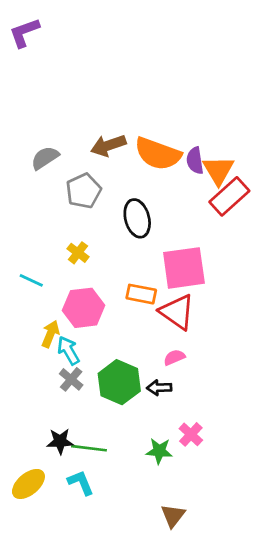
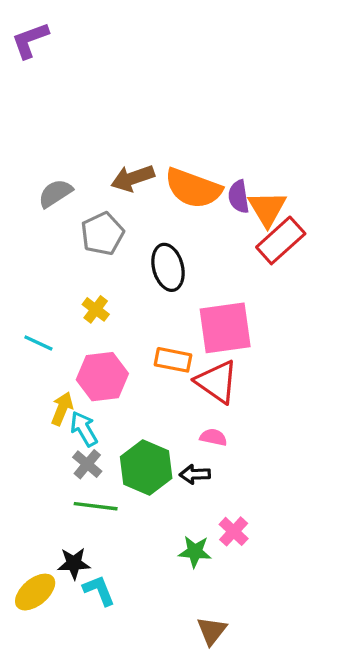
pink semicircle: (174, 357) -> (213, 437), turned 35
black star: (60, 441) -> (74, 563), moved
green line: (89, 448) -> (96, 506), moved

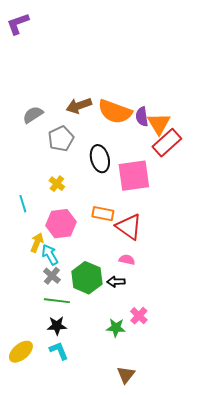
pink square: (225, 328) -> (134, 176), moved
cyan line: (38, 343) -> (23, 204), turned 48
black star: (74, 563) -> (57, 326), moved

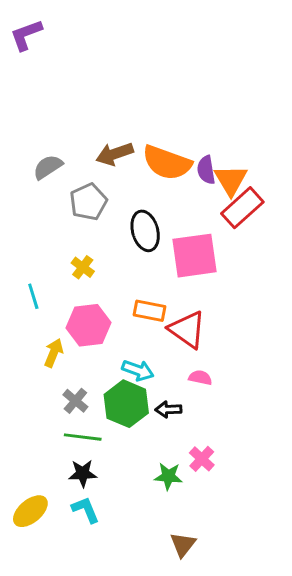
cyan arrow: (50, 255) -> (138, 370), moved, turned 140
pink semicircle: (127, 260) -> (200, 378), moved

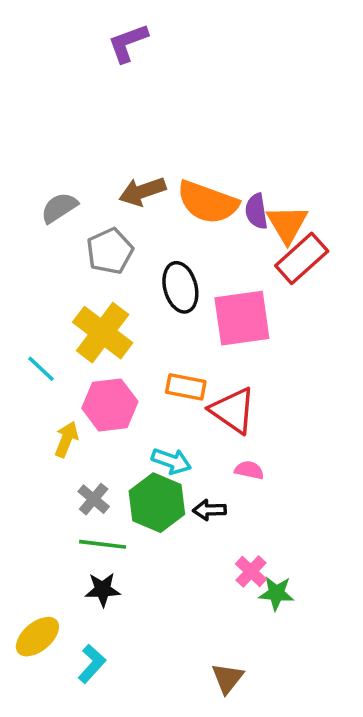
purple L-shape: (26, 35) -> (128, 43), moved
yellow cross: (83, 267) -> (103, 333), size x2.0
cyan line: (33, 296) -> (41, 369), turned -30
green star: (168, 476) -> (276, 593), moved
cyan L-shape: (86, 510) -> (92, 664), moved, turned 64

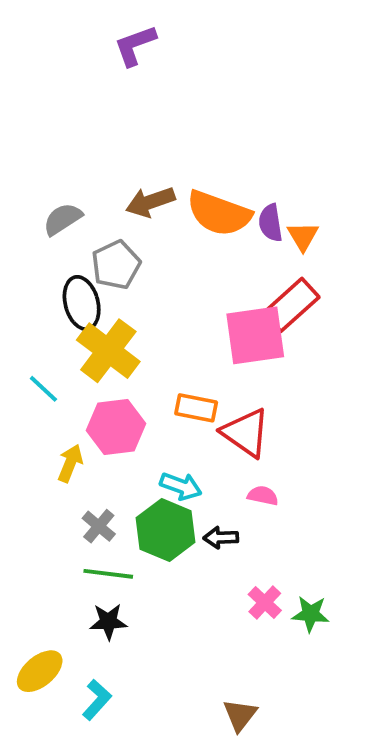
orange triangle: (287, 224) -> (303, 236), size x0.7
red rectangle: (302, 258) -> (291, 305), moved
black ellipse: (180, 287) -> (82, 303), moved
green star: (276, 593) -> (311, 614), moved

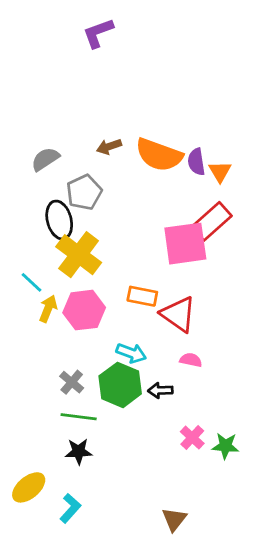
brown arrow: (150, 202) -> (109, 147), size x0.7
yellow arrow: (70, 463) -> (48, 309), moved

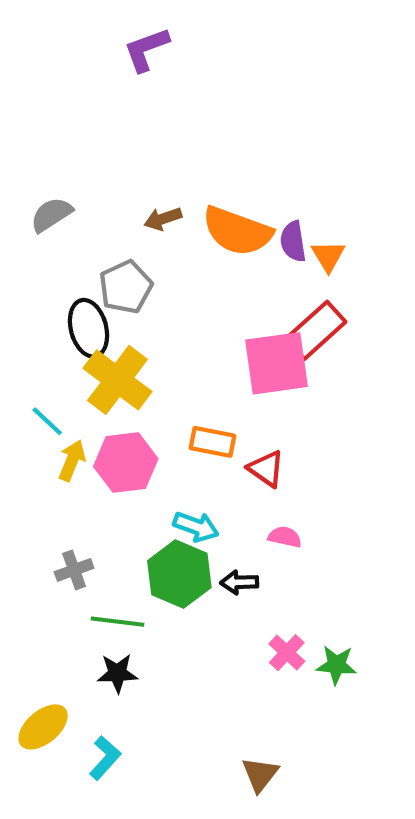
gray semicircle: (45, 159) -> (51, 215), moved
red triangle: (178, 314) -> (266, 469), size x0.7
gray cross: (72, 382) -> (74, 570), moved, turned 30

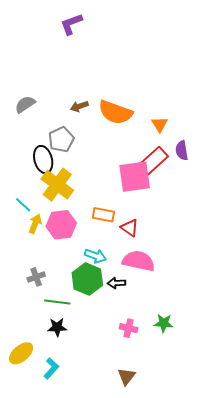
purple semicircle: (293, 241) -> (182, 150), moved
pink semicircle: (285, 537) -> (139, 261), size x2.0
pink cross: (287, 653) -> (129, 328), moved, turned -30

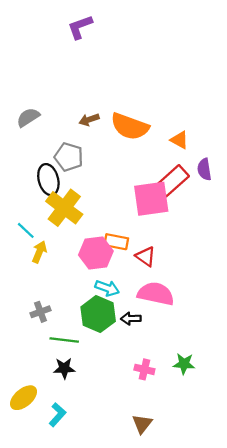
orange triangle: (160, 124) -> (180, 140), turned -30
gray pentagon: (61, 139) -> (69, 157), turned -30
pink hexagon: (61, 225) -> (96, 253), moved

